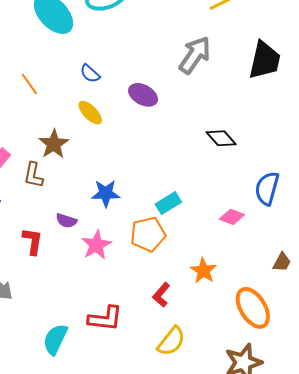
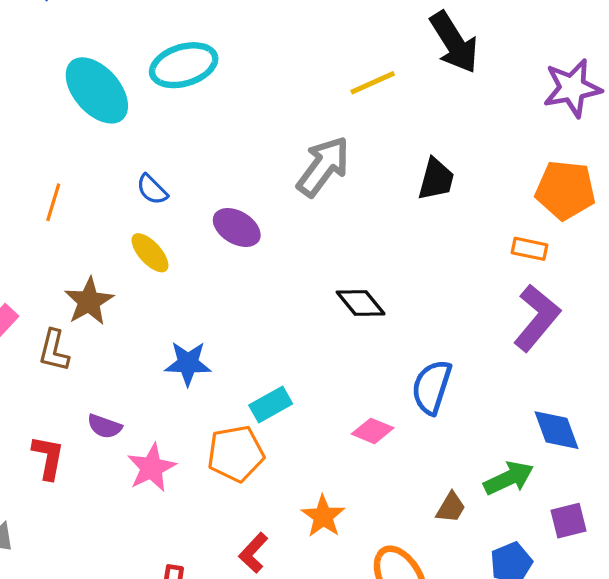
black trapezoid: (265, 60) -> (436, 179), size x0.7
orange line: (29, 84) -> (53, 202), turned 50
blue star: (106, 193) -> (188, 363), moved

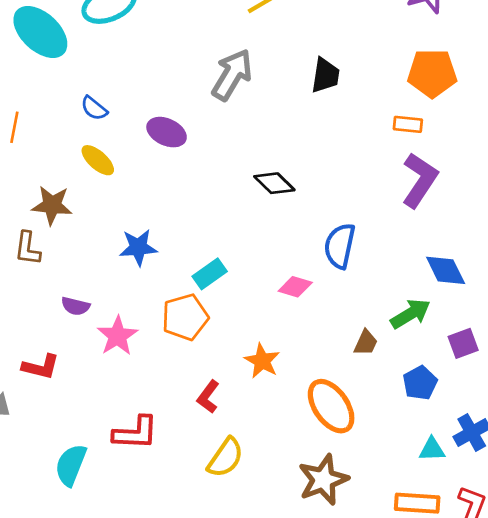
brown star: (89, 301) -> (52, 205), turned -30
red L-shape: (48, 457) -> (41, 367), moved, turned 99

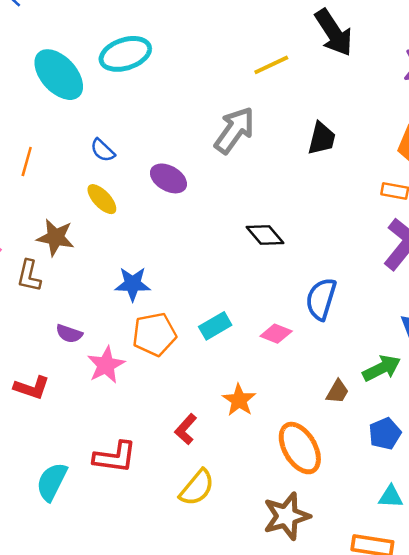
cyan rectangle: (210, 274) -> (215, 326), moved
orange pentagon: (185, 317) -> (154, 334), moved

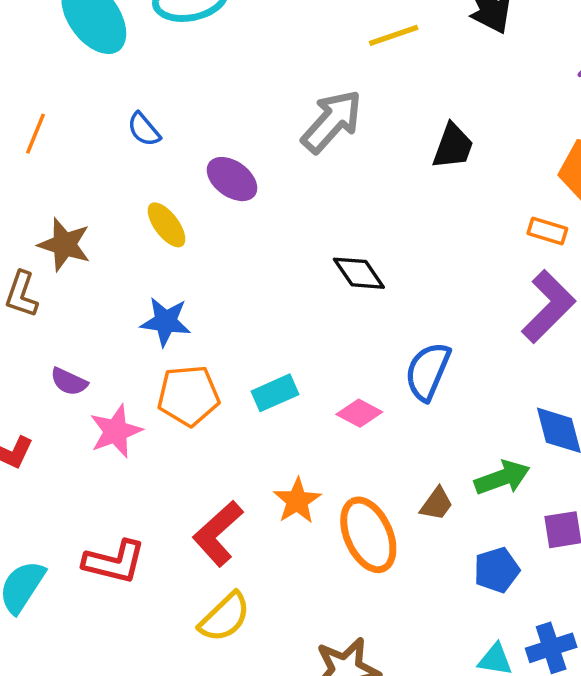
yellow ellipse: (102, 199) -> (167, 225), moved
red L-shape: (186, 429) -> (218, 533), size x1.5
orange ellipse: (300, 448) -> (368, 535), moved

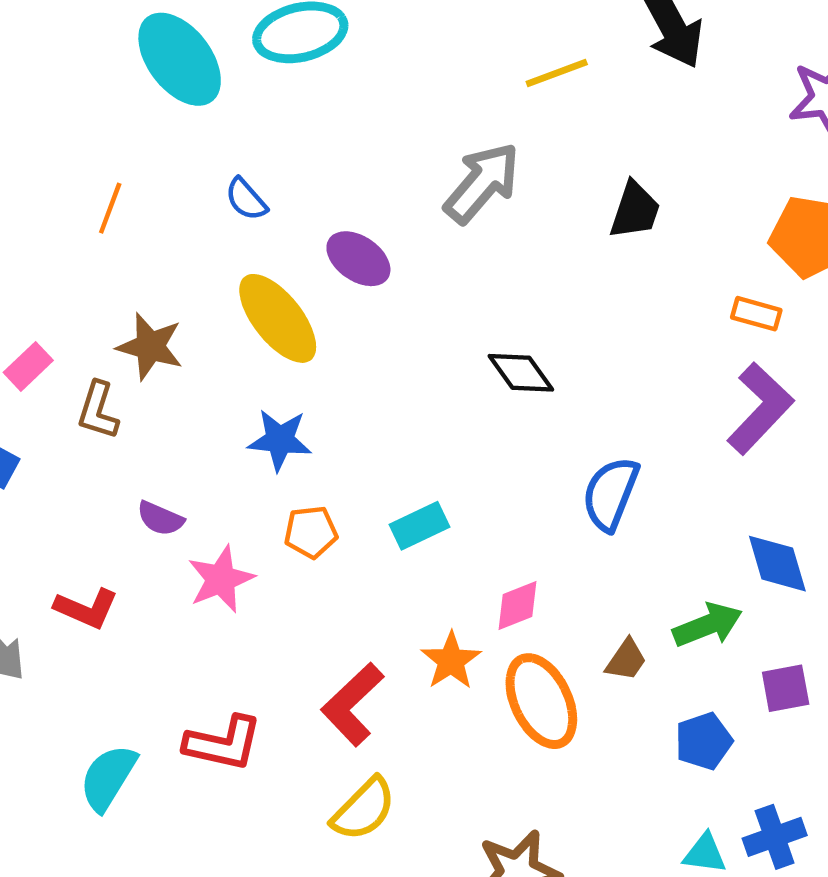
yellow ellipse: (167, 225) -> (278, 318), size x1.6
orange pentagon: (188, 396) -> (311, 532), size x0.7
pink diamond: (359, 413) -> (518, 606), moved, turned -48

